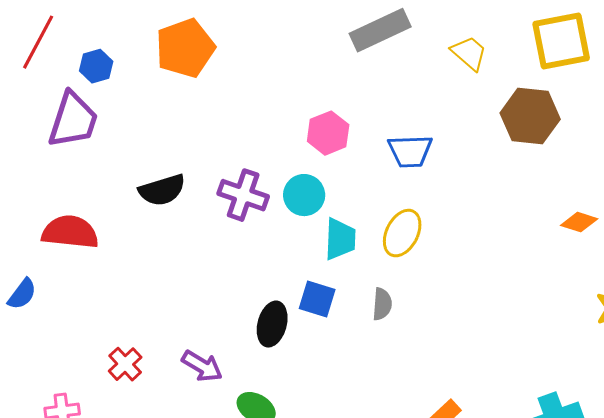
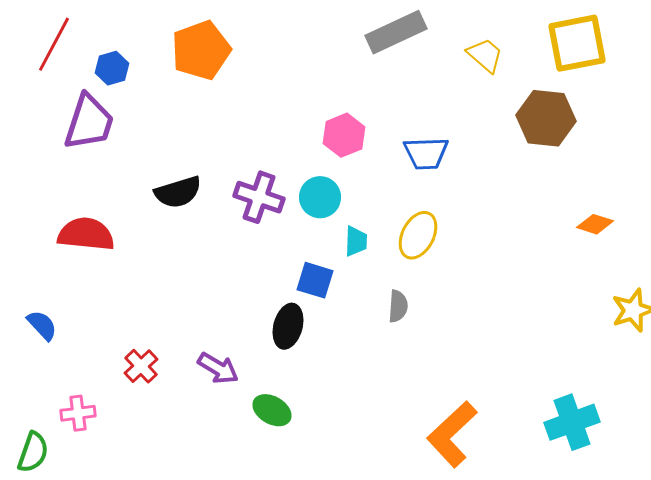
cyan trapezoid: (340, 239) -> (356, 241), size x0.7
blue semicircle: (22, 294) -> (42, 325), moved, turned -80
blue square: (317, 299) -> (315, 280), moved

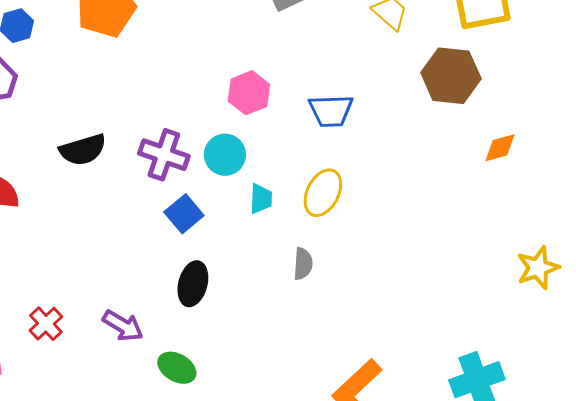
orange diamond: (595, 224) -> (500, 148), moved, turned -33
blue square: (315, 280) -> (184, 214), moved, turned 33

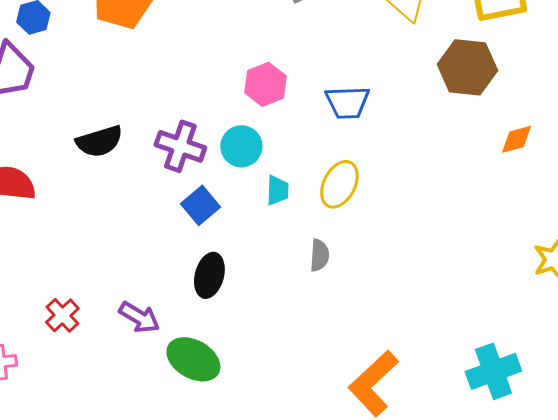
green ellipse: (177, 368) -> (193, 359), size x1.4

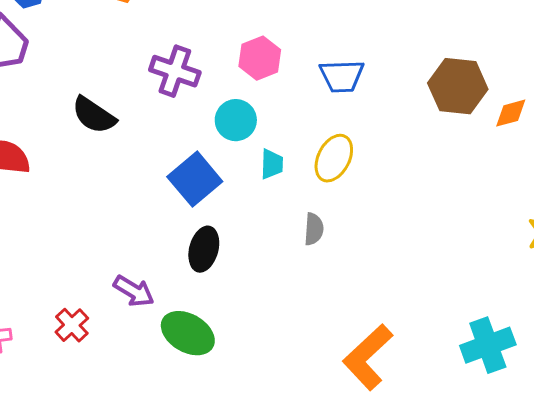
brown hexagon: (467, 67) -> (458, 86), moved
black semicircle: (99, 141) -> (94, 115), turned 51
purple cross: (180, 146) -> (175, 71), moved
blue square: (200, 205) -> (195, 179), size x1.4
red cross: (62, 315) -> (72, 325), moved

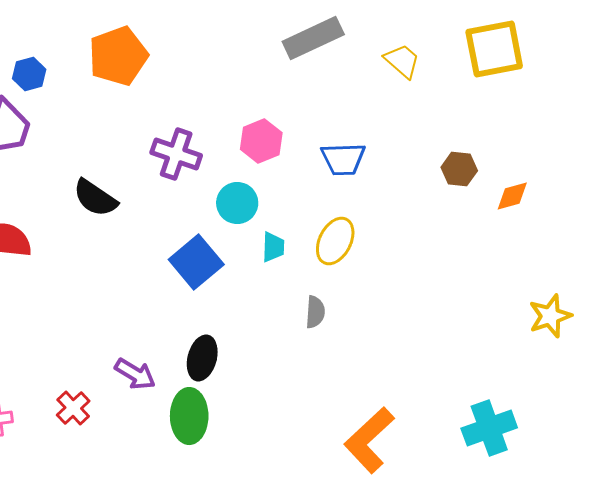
brown hexagon: (458, 86) -> (459, 169), size x0.6
black ellipse: (204, 249) -> (202, 358), moved
green ellipse: (188, 333) -> (189, 416), turned 60

